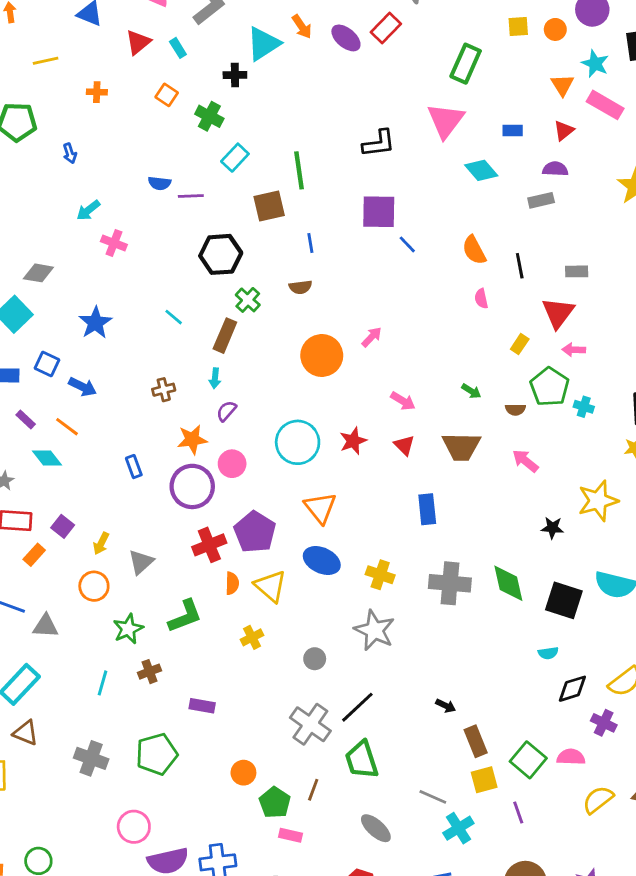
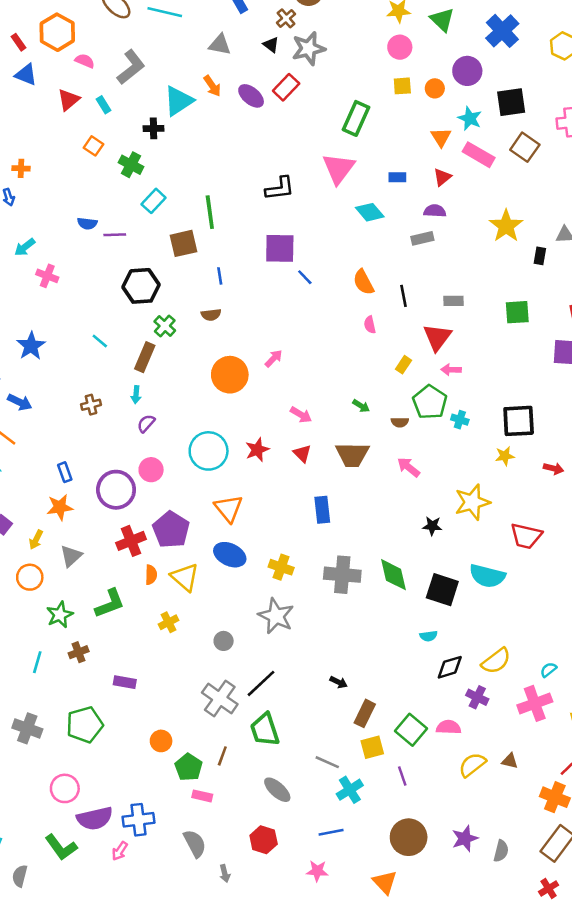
orange cross: (97, 92) -> (21, 168), moved
orange star: (192, 439) -> (60, 507), moved
brown rectangle: (476, 741) -> (365, 713), turned 48

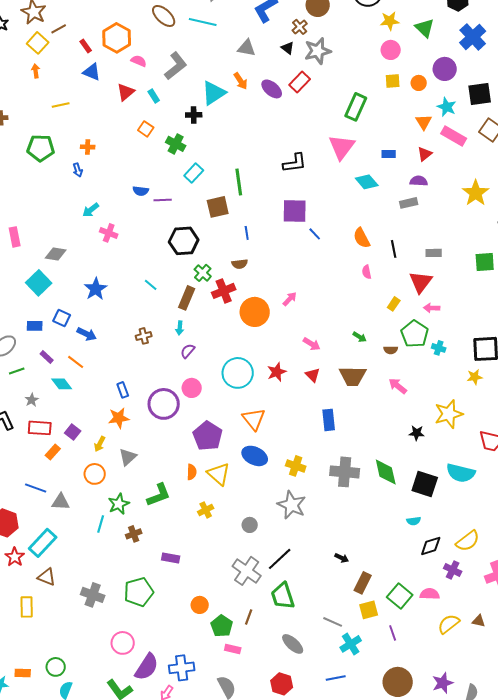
red cross: (131, 541) -> (224, 291), moved
cyan line: (37, 662) -> (101, 524), moved
purple semicircle: (95, 818) -> (147, 667), turned -44

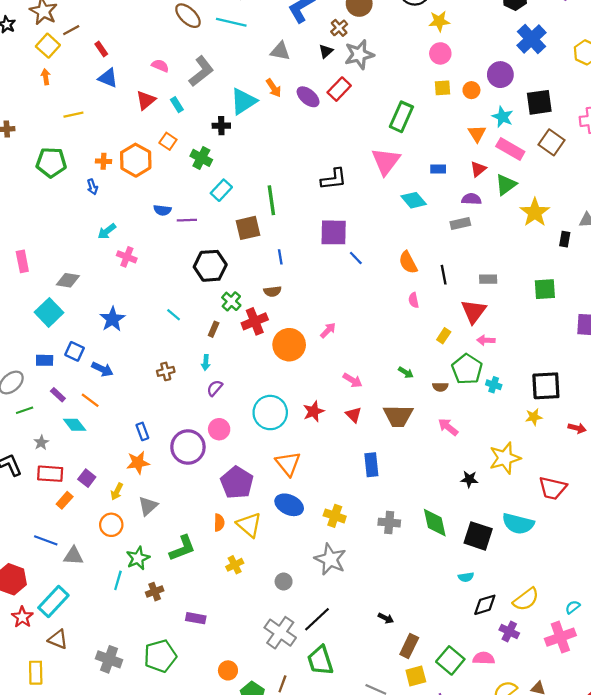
green triangle: (425, 28) -> (506, 185), moved, turned 40
orange hexagon: (117, 38) -> (136, 160), moved
black triangle: (288, 48) -> (326, 51), turned 40
brown rectangle: (187, 298) -> (214, 329), size x0.6
gray cross: (345, 472) -> (389, 523), size x0.7

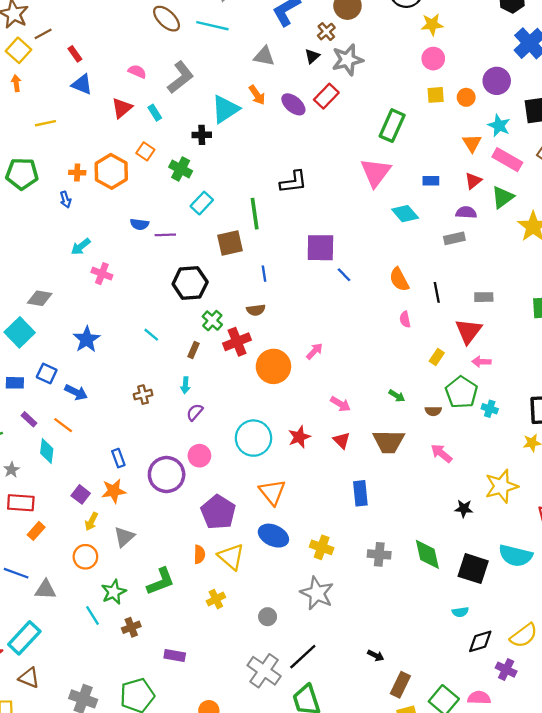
black L-shape: (334, 179) -> (293, 182), moved
cyan diamond: (75, 425) -> (47, 451), turned 45
purple square: (87, 478) -> (81, 494), moved
cyan line: (118, 580) -> (92, 616), turned -48

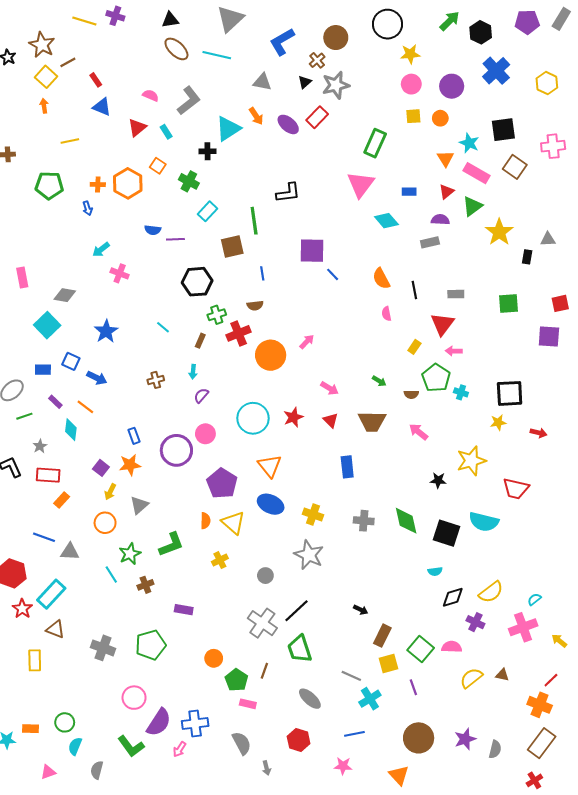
purple circle: (497, 81) -> (452, 86), moved
green cross: (212, 321) -> (217, 315), turned 30

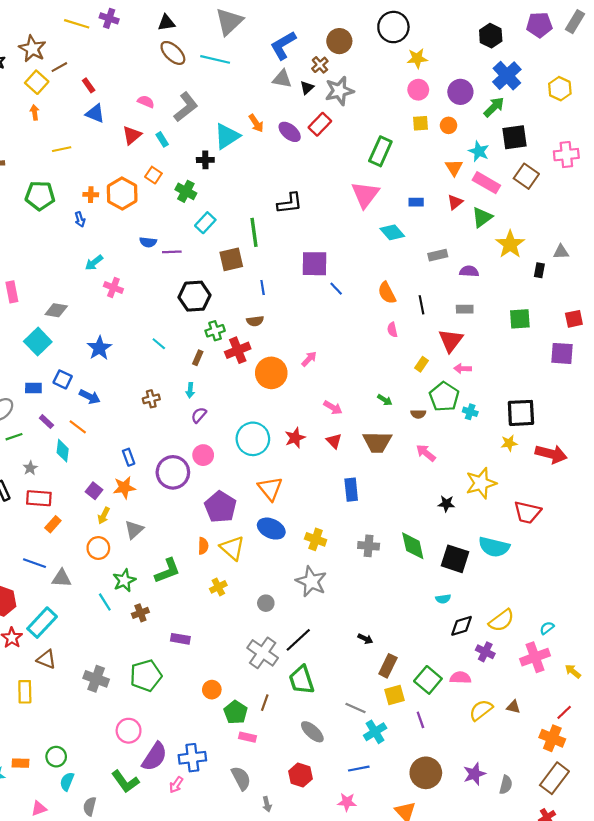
green arrow: (450, 21) -> (494, 107), moved
gray triangle: (262, 82) -> (282, 79), moved
purple semicircle: (440, 220) -> (469, 271), moved
red arrow: (539, 433) -> (551, 454), size x1.8

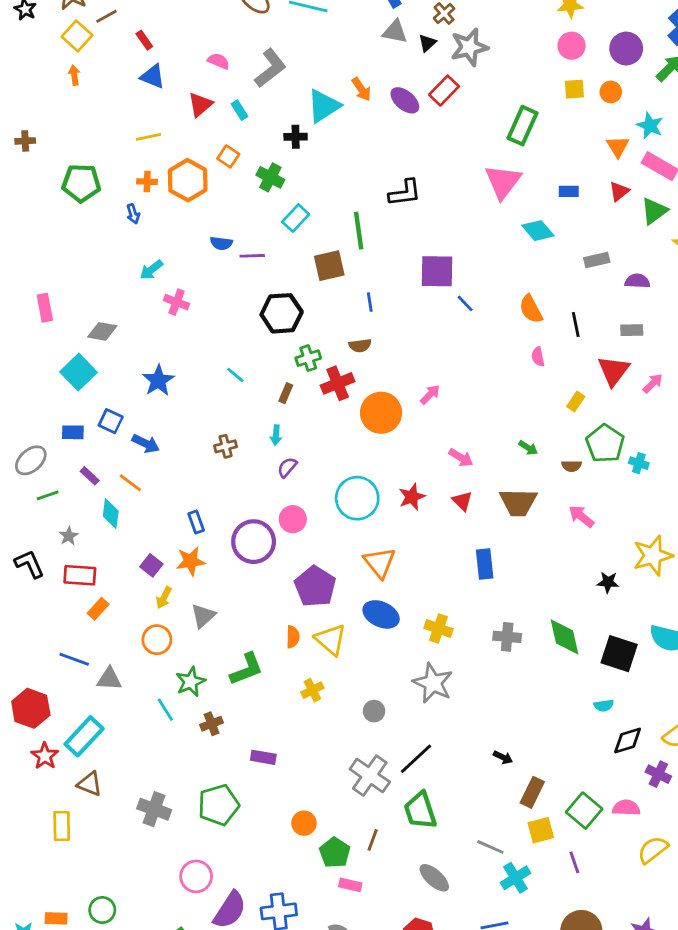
yellow line: (62, 149) -> (148, 137), moved
pink arrow: (463, 369) -> (653, 383), moved, turned 133

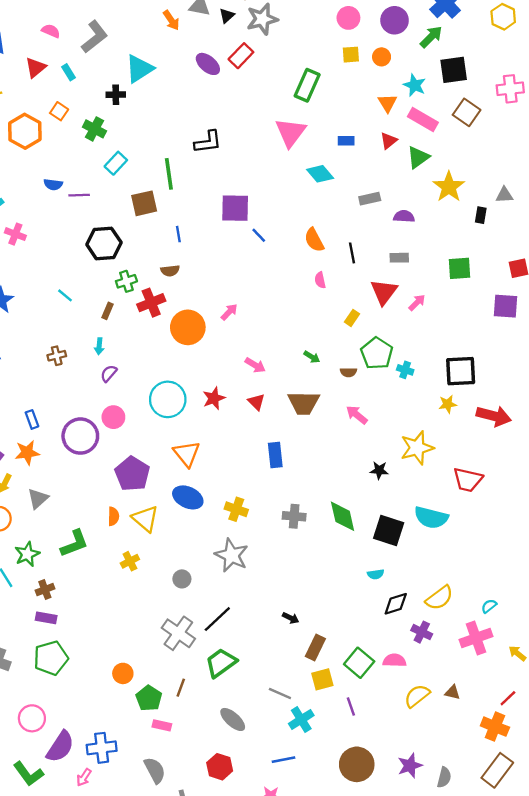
orange arrow: (361, 89) -> (171, 20), moved
purple rectangle: (263, 757) -> (46, 618), moved
green trapezoid: (420, 811) -> (221, 663), turned 72

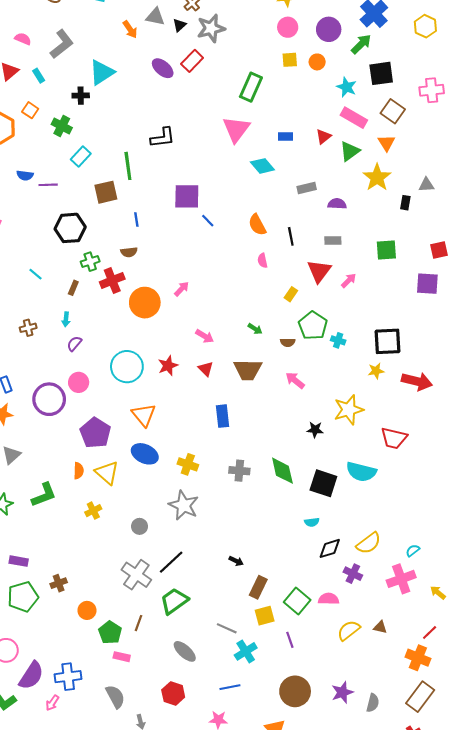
orange triangle: (387, 103) -> (386, 143), moved
brown cross: (45, 590) -> (59, 583), moved

